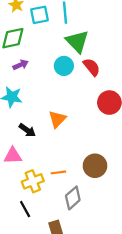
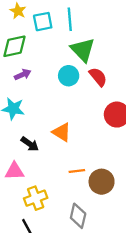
orange triangle: (57, 119) -> (62, 132), turned -42
orange line: (58, 172) -> (77, 171), moved
gray diamond: (73, 198) -> (78, 216), turned -35

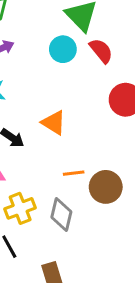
gray diamond: (78, 216) -> (61, 214), moved

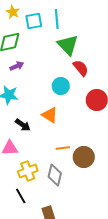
cyan circle: (63, 49) -> (61, 86), moved

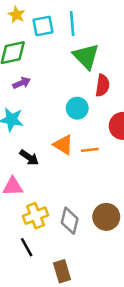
red semicircle: (81, 68) -> (102, 85), turned 48
orange line: (63, 148) -> (90, 150), moved
brown circle: (84, 157) -> (106, 217), moved

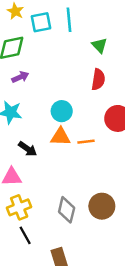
green triangle: (86, 56) -> (99, 45), moved, size x0.6
cyan circle: (77, 108) -> (62, 111), moved
orange triangle: (63, 145) -> (60, 137), turned -30
yellow cross: (35, 216) -> (19, 207), moved

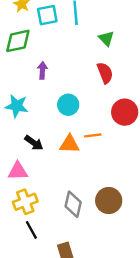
purple arrow: (20, 77) -> (42, 70), moved, turned -63
red semicircle: (98, 79) -> (105, 73), turned -30
orange triangle: (60, 137) -> (69, 144), moved

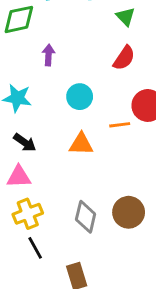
red semicircle: (105, 73) -> (124, 58), turned 55
orange line: (93, 135) -> (120, 125), moved
black arrow: (34, 143) -> (25, 143), moved

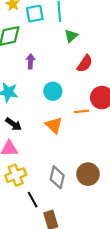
green triangle: (126, 17) -> (71, 36), moved, turned 32
orange triangle: (81, 144) -> (54, 125), turned 42
black line: (35, 248) -> (33, 200), moved

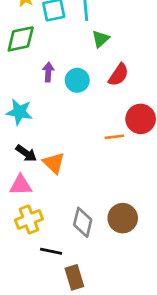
cyan circle: (53, 91) -> (77, 80), moved
orange triangle: (54, 125) -> (54, 163), moved
black line: (33, 200) -> (51, 251), turned -49

